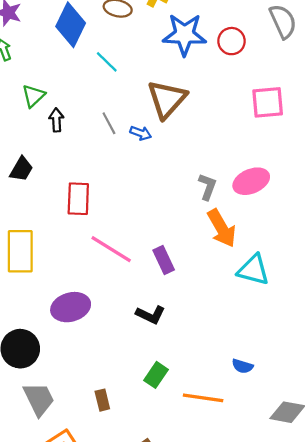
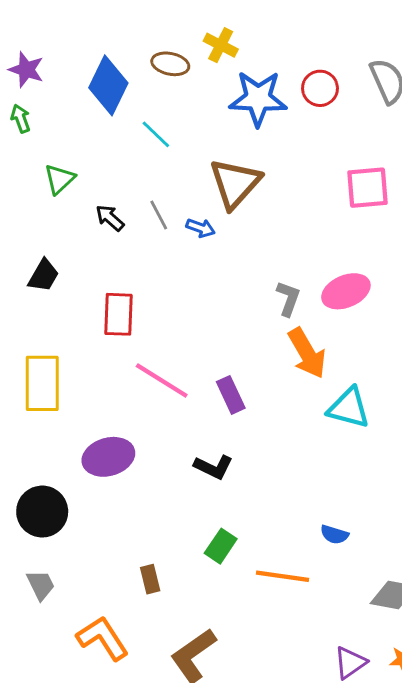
red circle: (232, 41) -> (320, 88), moved
black arrow: (56, 120) -> (110, 218), moved, turned -45
gray trapezoid: (39, 399) -> (41, 585), moved, size x0.7

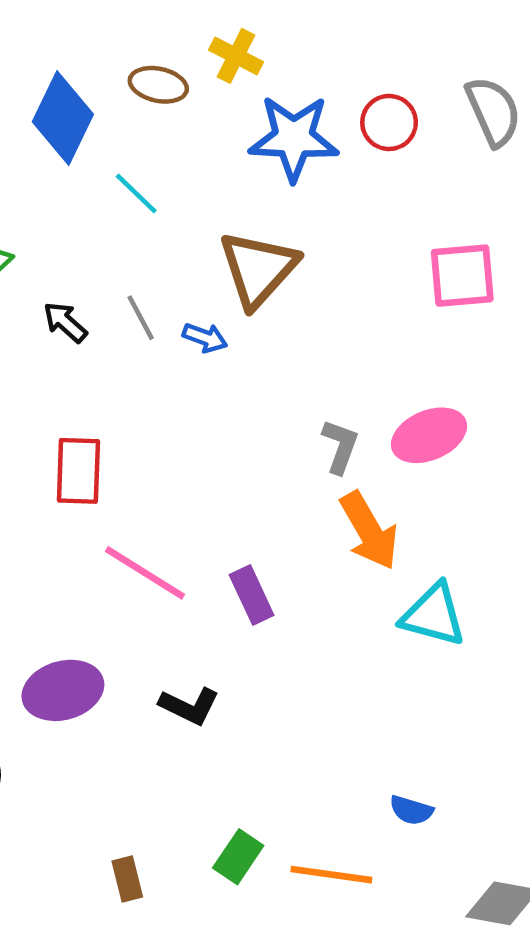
black L-shape: (213, 467) -> (189, 706), moved
green rectangle: (221, 546) -> (238, 857), moved

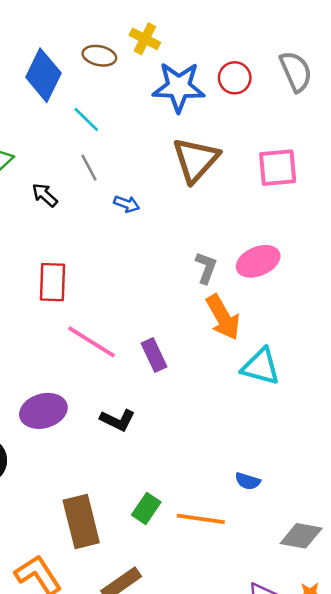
brown triangle: (258, 269) -> (196, 160), moved
gray line: (141, 318) -> (89, 168), moved
brown rectangle: (127, 879) -> (81, 521), size x2.0

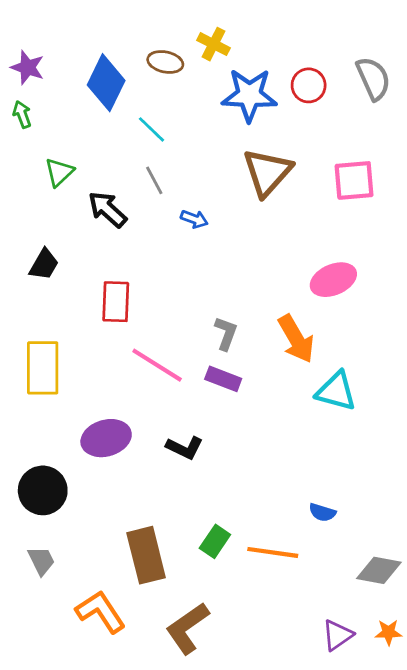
black arrow: (45, 195) -> (107, 209), size x1.4
gray L-shape: (206, 268) -> (226, 333), moved
purple rectangle: (154, 355) -> (223, 379), turned -44

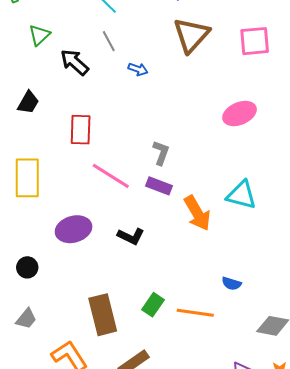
orange arrow: (296, 339) -> (197, 213), moved
black circle: (43, 490) -> (27, 267), size x0.6
gray trapezoid: (41, 561) -> (26, 319), turned 65

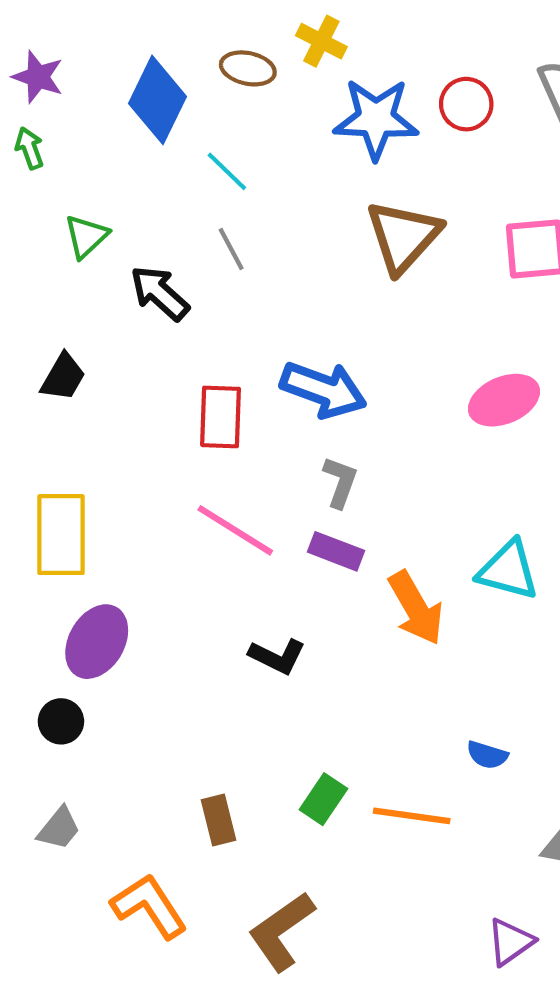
blue arrow: (138, 69) -> (323, 390), moved, size x2.0
red rectangle: (81, 130) -> (221, 417), moved
purple ellipse: (74, 229) -> (97, 642), moved, turned -44
brown rectangle: (103, 315) -> (218, 820), size x0.6

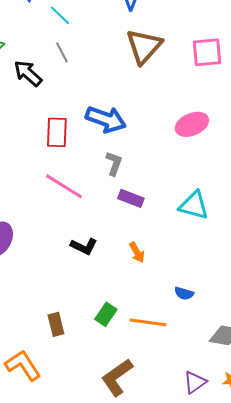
purple rectangle: (336, 551) -> (131, 198), moved
orange arrow: (416, 608) -> (137, 252), moved, size x0.6
brown L-shape: (281, 931) -> (117, 377), moved

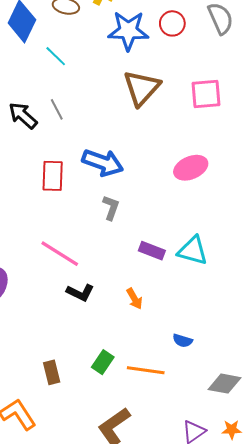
gray line: (62, 52) -> (57, 109), moved
pink line: (64, 186) -> (60, 254), moved
purple rectangle: (131, 198) -> (152, 251), moved

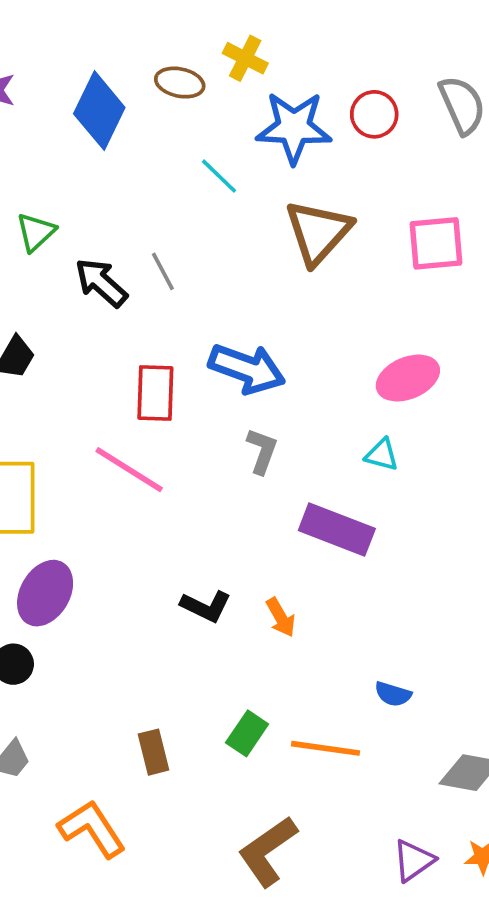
cyan line: (56, 56) -> (219, 176), moved
purple rectangle: (152, 251) -> (337, 530), size x1.5
cyan triangle: (193, 251) -> (382, 455), moved, size x0.6
pink line: (60, 254) -> (129, 470), moved
orange arrow: (134, 299) -> (281, 617), moved

